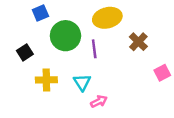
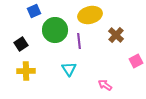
yellow cross: (46, 80) -> (26, 71), moved
pink arrow: (99, 101) -> (105, 85), moved, turned -120

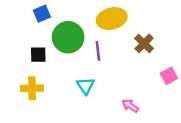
black square: (21, 44) -> (38, 55), moved, turned 32

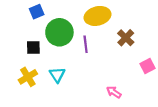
cyan triangle: (86, 86) -> (57, 75), moved
yellow cross: (32, 88) -> (28, 77), turned -30

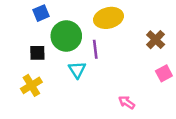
brown cross: (126, 38) -> (156, 40), moved
cyan triangle: (57, 75) -> (77, 70), moved

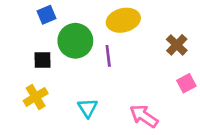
cyan triangle: (77, 70) -> (88, 108), moved
pink arrow: (127, 102) -> (144, 116), size x1.5

